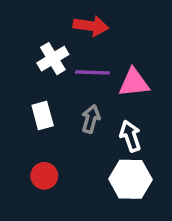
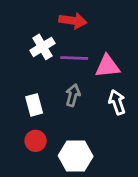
white rectangle: (43, 115) -> (34, 105), moved
white arrow: (130, 136) -> (117, 102), moved
white hexagon: (130, 179) -> (76, 156), moved

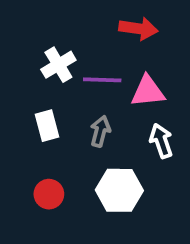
red arrow: (73, 21) -> (138, 29), moved
white rectangle: (34, 105) -> (47, 126), moved
white hexagon: (76, 156) -> (119, 190), moved

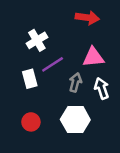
purple line: (102, 80) -> (53, 64), moved, turned -35
gray arrow: (100, 131) -> (75, 82), moved

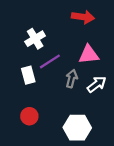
white arrow: (102, 88) -> (97, 84), turned 72
white hexagon: (75, 120) -> (77, 128), moved

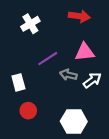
white cross: (35, 39) -> (30, 24), moved
white rectangle: (28, 75) -> (18, 82), moved
gray arrow: (72, 79) -> (68, 75), turned -91

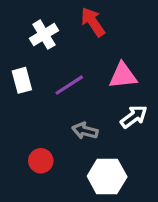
red arrow: (79, 16) -> (93, 22), moved, turned -132
gray arrow: (68, 75) -> (85, 131), moved
white rectangle: (18, 82) -> (22, 80), moved

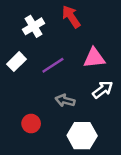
white rectangle: (22, 80) -> (17, 62), turned 60

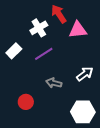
white cross: (34, 26) -> (39, 28), moved
pink triangle: (94, 58) -> (78, 30), moved
white hexagon: (82, 136) -> (83, 112), moved

